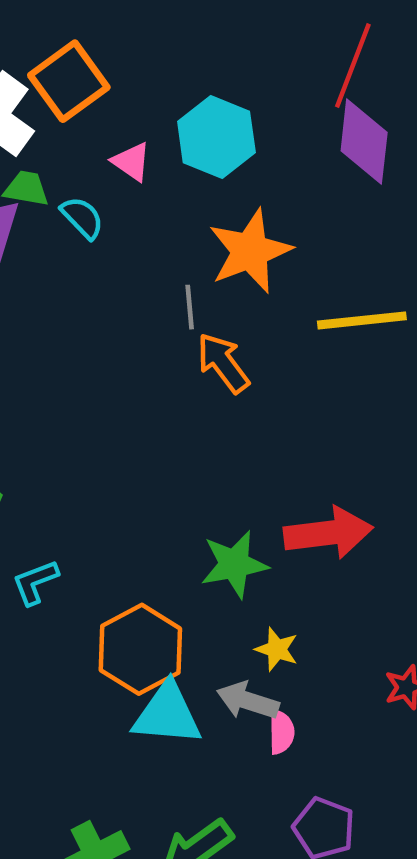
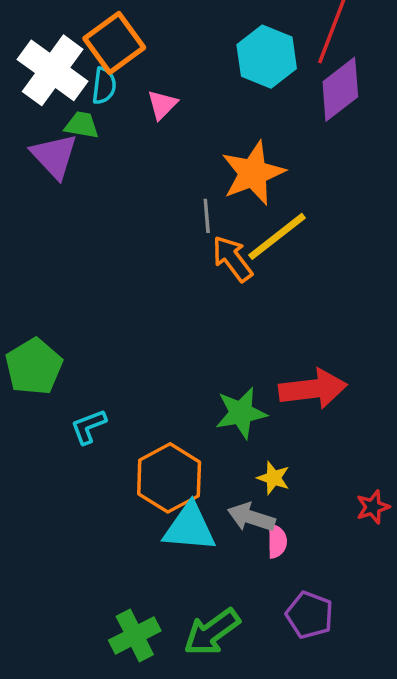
cyan hexagon: (216, 137) -> (267, 57), moved
purple diamond: (364, 142) -> (340, 89), turned 46
pink triangle: (131, 162) -> (162, 105), turned 40
cyan semicircle: (82, 218) -> (104, 86), moved, turned 51
yellow line: (362, 320) -> (277, 236), moved, turned -32

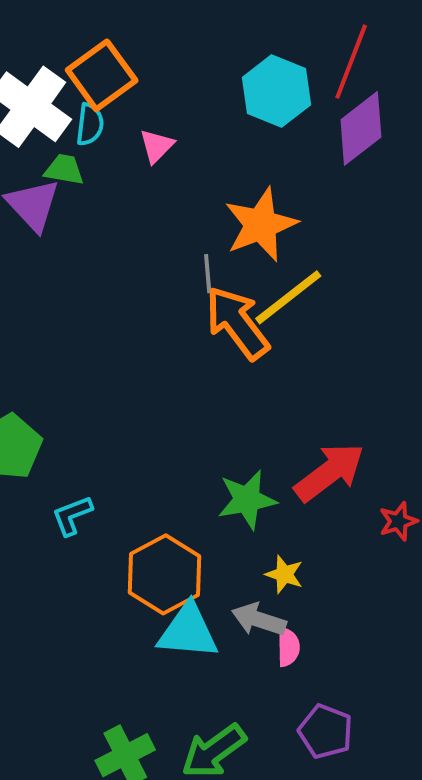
orange arrow: (232, 259) -> (237, 323), size x1.4
red arrow: (313, 389) -> (330, 472), turned -30
red star: (373, 507) -> (398, 521), moved

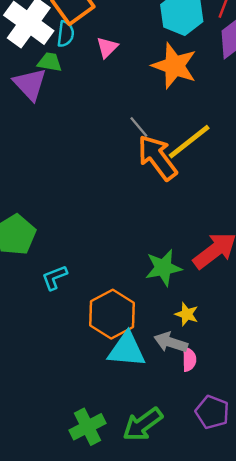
orange star: (261, 225) -> (174, 66), moved, turned -30
gray line: (208, 274) -> (139, 127), turned -35

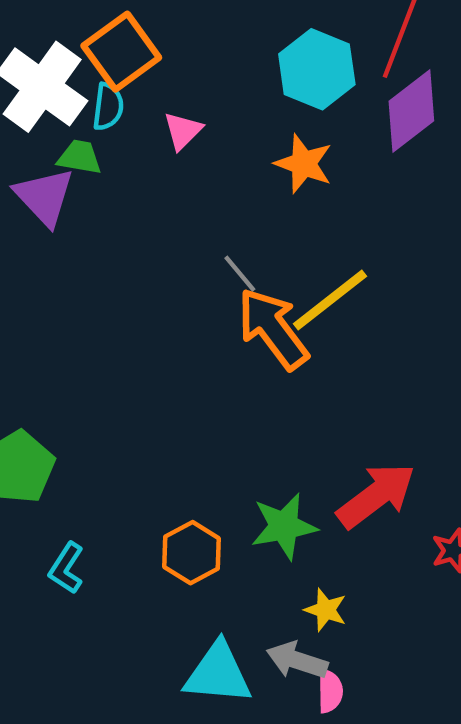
orange star: (174, 66) -> (304, 164), size x0.7
cyan L-shape: (54, 277) -> (66, 568), moved, turned -36
orange hexagon: (112, 314) -> (192, 553), moved, size x0.7

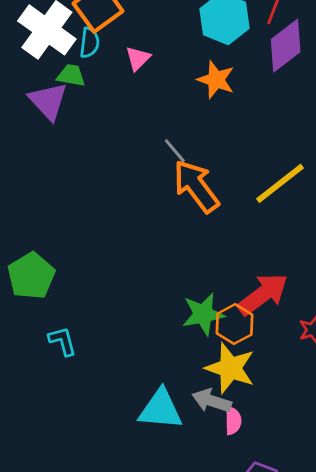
yellow line: (330, 300) -> (280, 183), moved
orange hexagon: (192, 553) -> (234, 324), moved
cyan L-shape: (66, 568) -> (63, 341), turned 132
yellow star: (326, 610) -> (230, 368), size x1.8

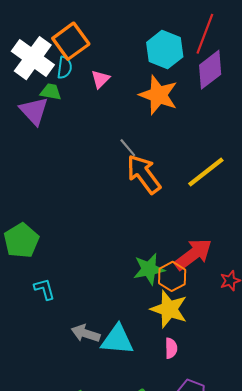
orange star: (216, 80) -> (158, 95), size x1.4
gray arrow: (212, 401) -> (86, 333), moved

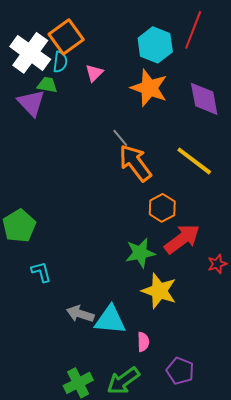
purple diamond: (210, 70) -> (204, 99), moved, turned -63
yellow line: (206, 172) -> (194, 161), turned 75
orange hexagon: (172, 276) -> (162, 208), moved
pink semicircle: (171, 348) -> (143, 342), moved

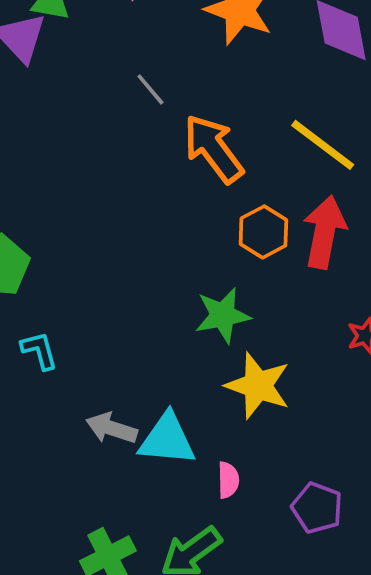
gray line: (120, 138) -> (150, 89), moved
red arrow: (182, 239) -> (325, 232), moved, turned -42
purple pentagon: (180, 371) -> (317, 508), moved

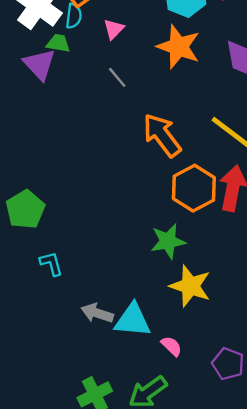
gray line: (150, 89) -> (117, 77), moved
orange hexagon: (263, 232) -> (194, 188), size x1.4
pink semicircle: (228, 480) -> (171, 346), turned -45

